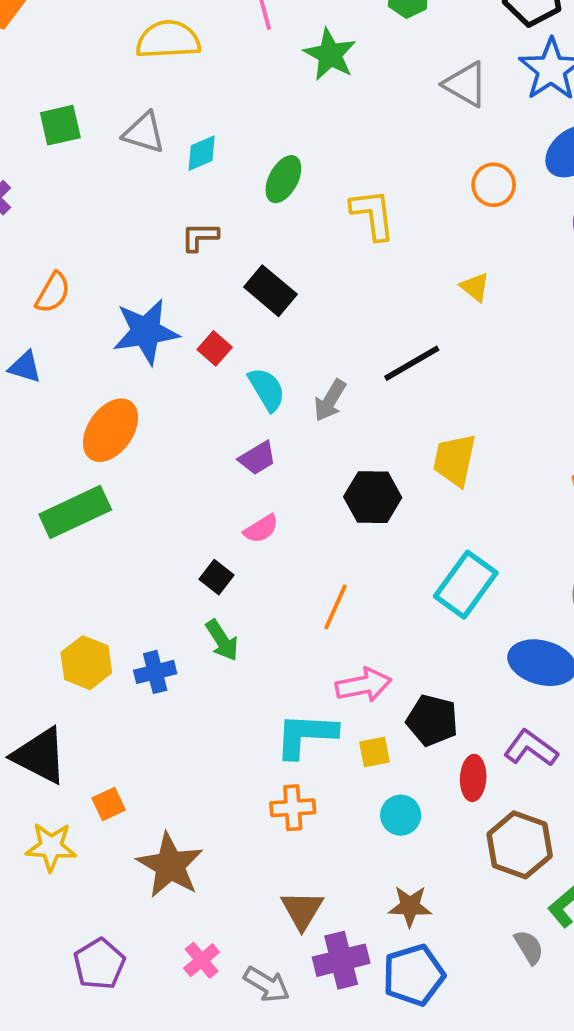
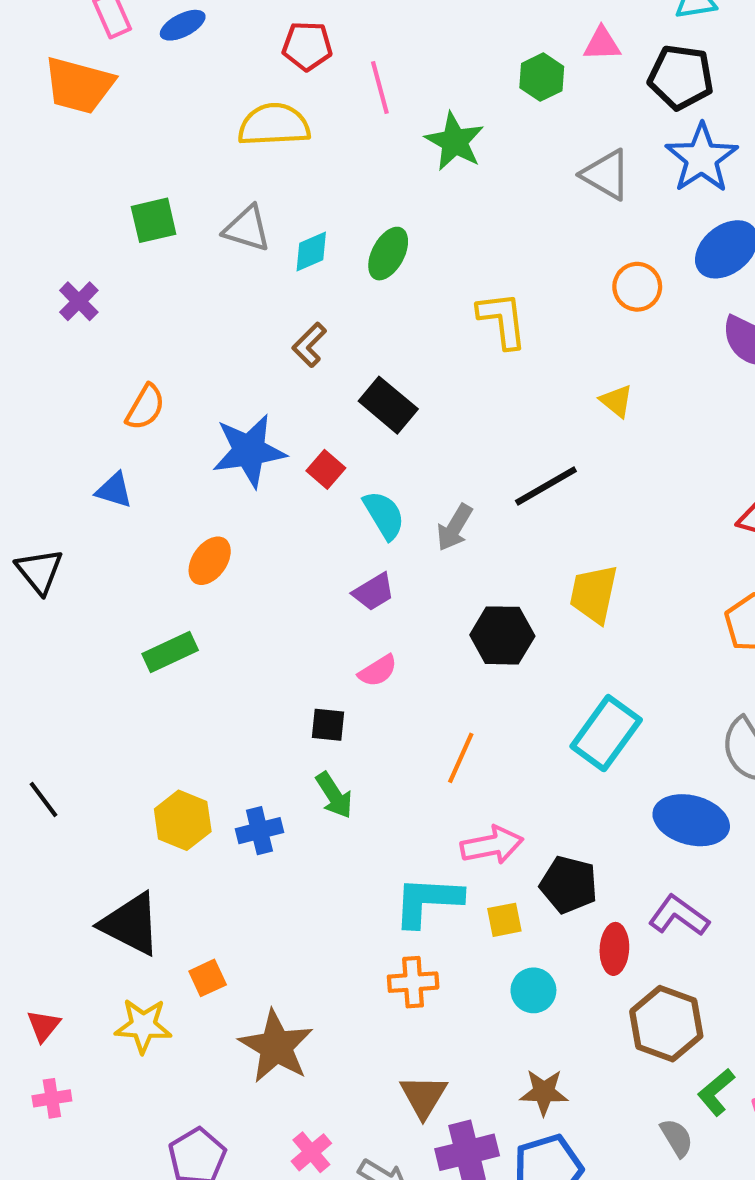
green ellipse: (283, 179) -> (388, 254), moved
brown L-shape: (200, 237) -> (309, 345), turned -45
orange ellipse: (110, 430) -> (210, 561), size x0.7
green rectangle: (75, 512) -> (170, 652), size x0.7
black square: (216, 577) -> (328, 725), turned -32

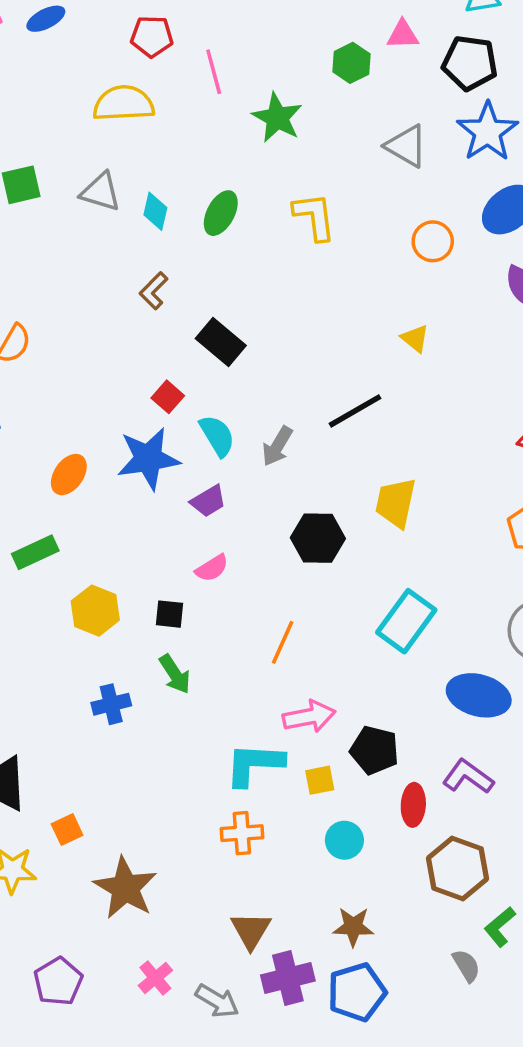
cyan diamond: (311, 251) -> (155, 211), turned -54
yellow L-shape: (502, 320) -> (314, 217), moved
blue star: (249, 451) -> (148, 459), moved
yellow hexagon: (183, 820) -> (95, 611), moved

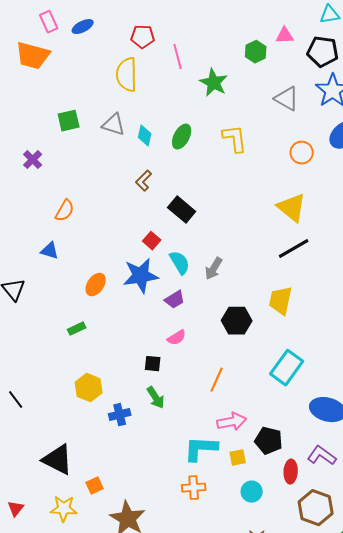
yellow semicircle: (124, 104) -> (127, 75), turned -88
yellow triangle: (415, 338) -> (292, 208), size x1.8
black line: (355, 411) -> (294, 249), moved
green rectangle: (35, 552) -> (77, 329), size x0.7
yellow hexagon: (95, 611) -> (89, 388), moved

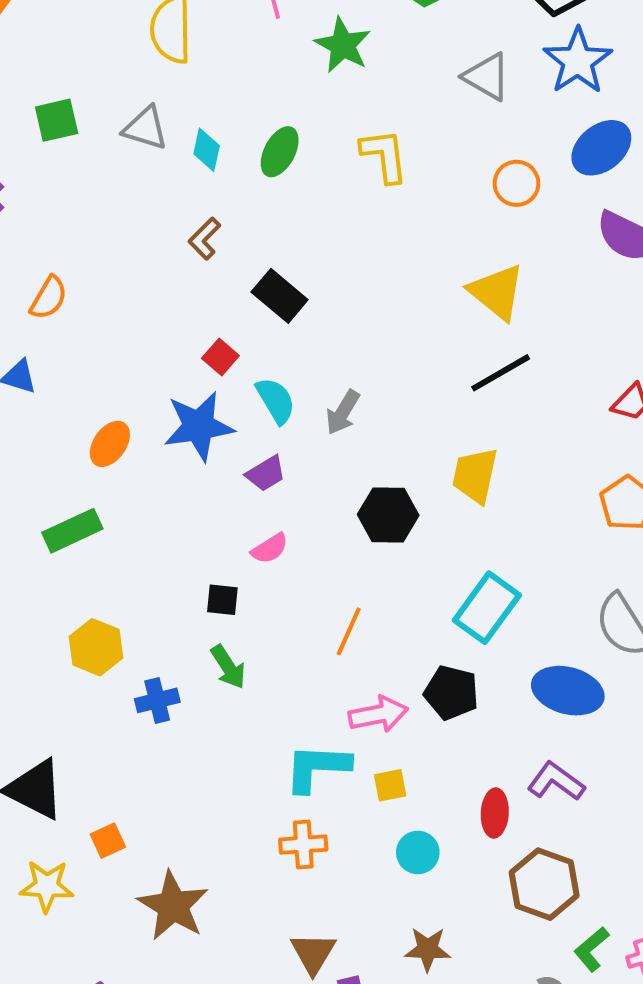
green rectangle: (77, 329) -> (72, 531), size x1.6
black pentagon: (269, 441) -> (451, 693), moved

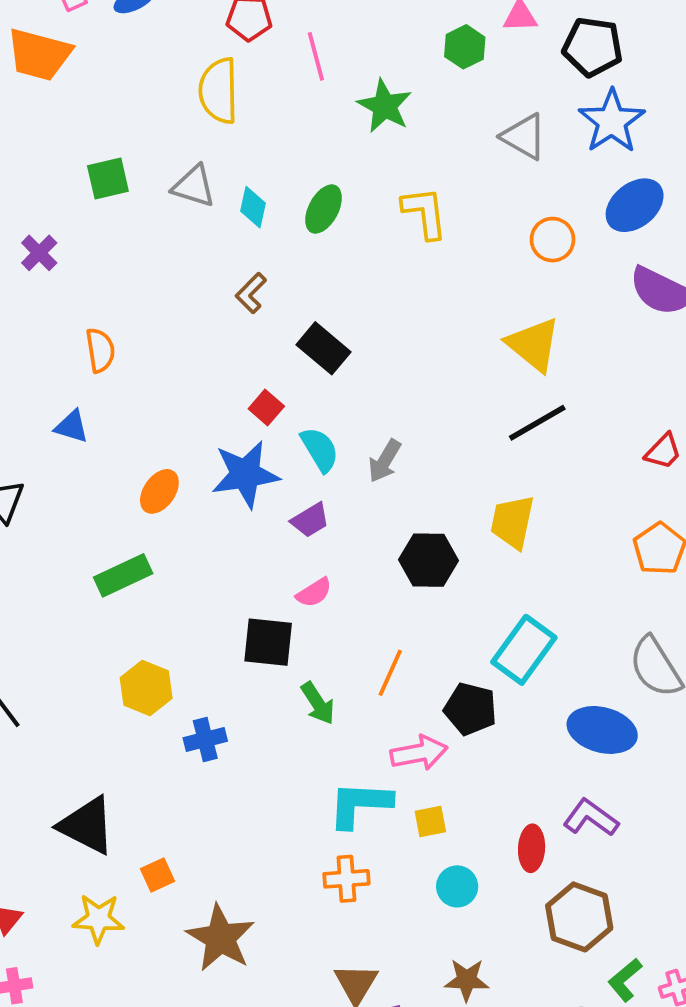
orange semicircle: (49, 298) -> (100, 350), turned -39
black square: (222, 600) -> (268, 642), size x1.6
green arrow: (228, 667) -> (318, 703), moved
black pentagon: (451, 693) -> (470, 709), moved

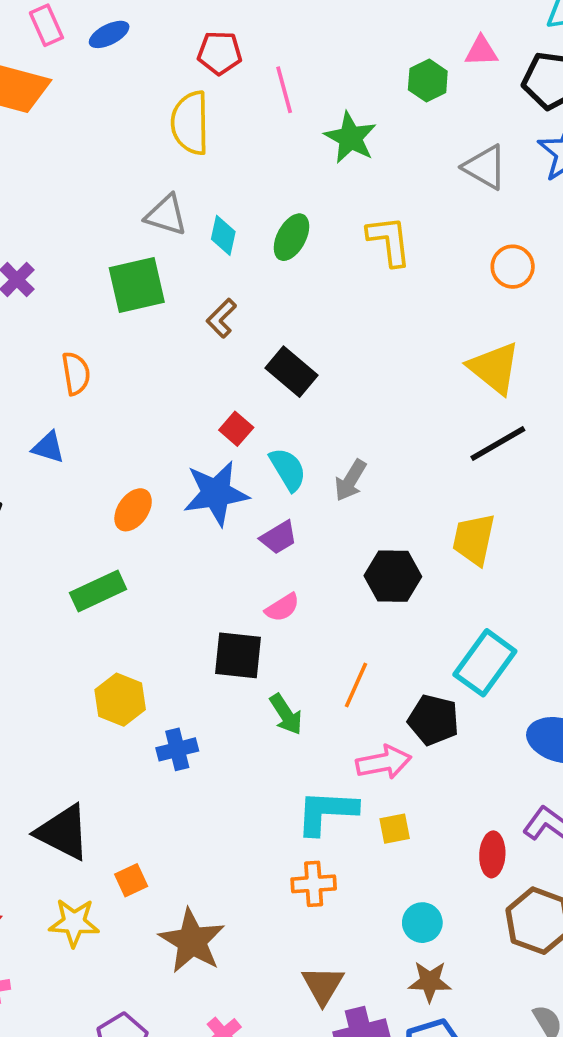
green square: (108, 178) -> (137, 285), moved, size x1.4
cyan circle: (457, 886) -> (422, 923), moved

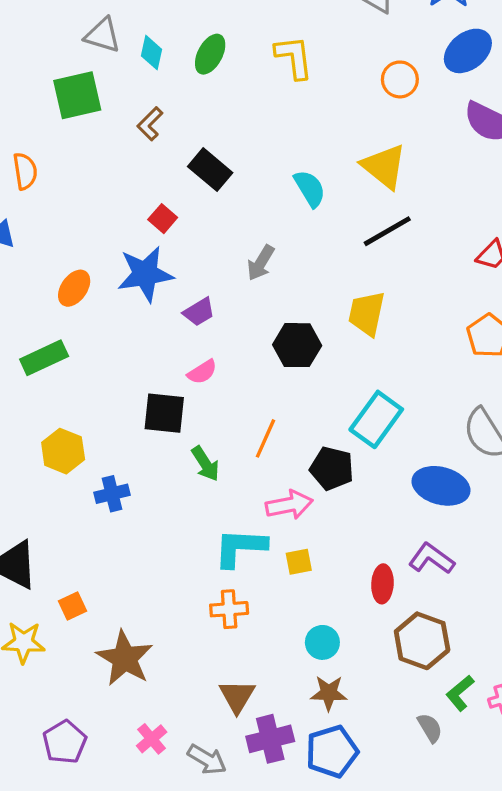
cyan semicircle: (288, 469) -> (310, 189), moved

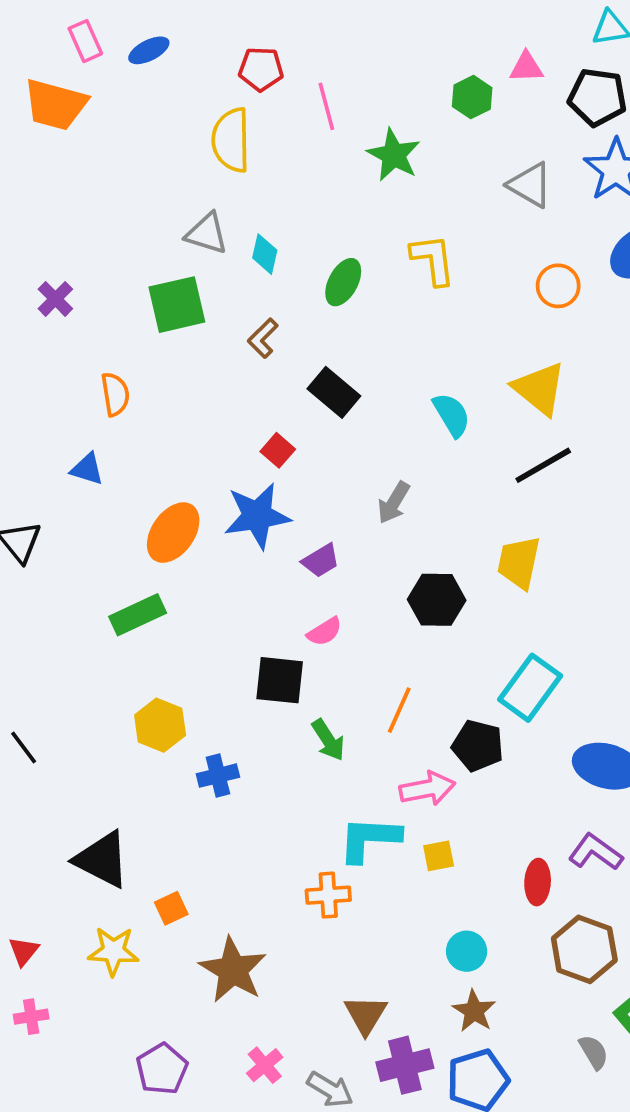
green ellipse: (210, 54) -> (343, 282), moved
orange ellipse: (74, 288) -> (173, 533), size x1.4
orange cross: (229, 609) -> (328, 895), moved
brown star: (329, 693) -> (474, 1011), turned 30

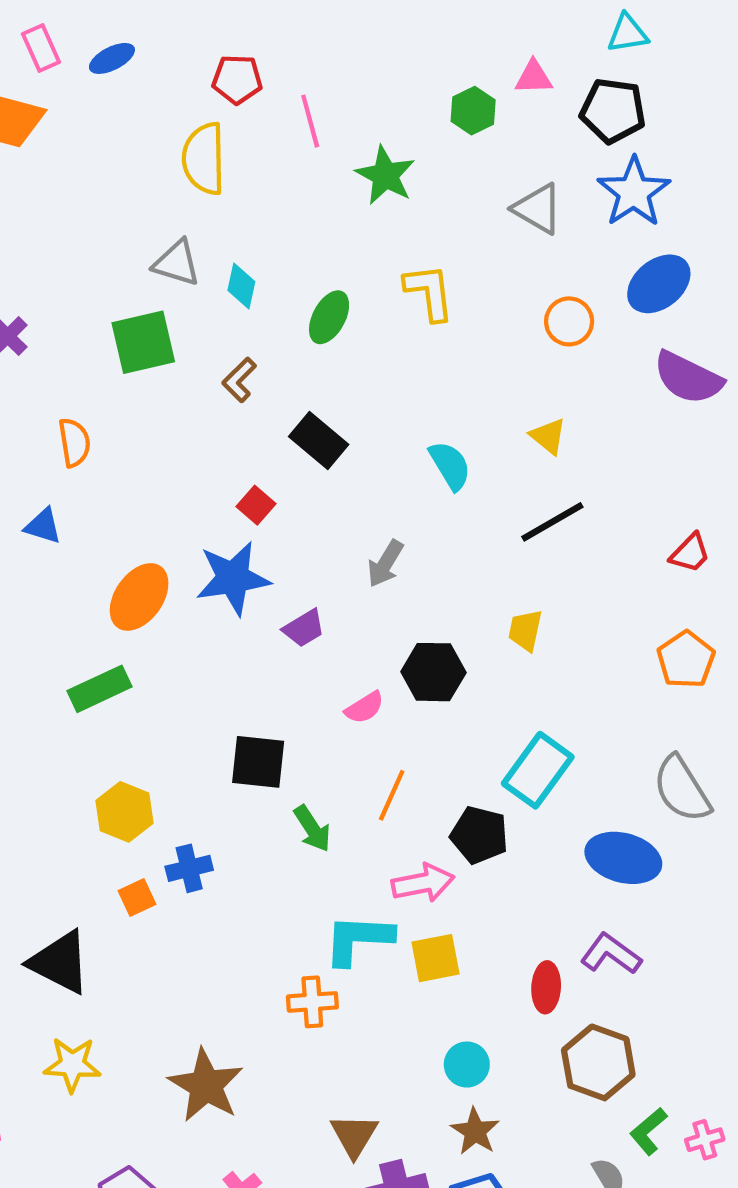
yellow triangle: (539, 389) -> (548, 436), size x0.6
yellow trapezoid: (519, 562) -> (525, 630), size x0.7
pink semicircle: (325, 632) -> (365, 708), moved
yellow square: (439, 856) -> (435, 958), size x1.4
orange square: (171, 908) -> (137, 898), moved

